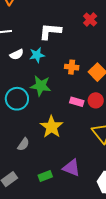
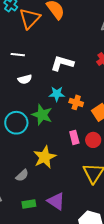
cyan star: (37, 55) -> (57, 94), moved
pink rectangle: (77, 102) -> (74, 137), turned 48
gray semicircle: (23, 144) -> (22, 175), moved

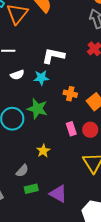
cyan star: (57, 94) -> (41, 78), moved
yellow star: (45, 157) -> (43, 151), size x0.6
green rectangle: (29, 204) -> (31, 189), moved

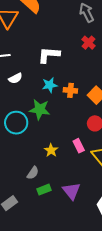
cyan star: (41, 78) -> (50, 85), moved
pink rectangle: (71, 129) -> (79, 146), moved
purple triangle: (58, 194) -> (71, 191), turned 30

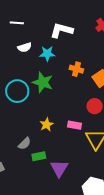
cyan star: (50, 85) -> (47, 54), moved
pink rectangle: (79, 146) -> (75, 125), turned -64
green rectangle: (44, 190) -> (39, 156), moved

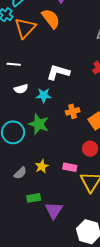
orange cross: (76, 69) -> (73, 111), turned -32
gray semicircle: (25, 144) -> (20, 173), moved

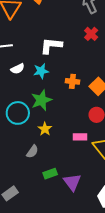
orange cross: (73, 111) -> (72, 81), turned 32
green star: (39, 124) -> (41, 100), turned -30
yellow star: (42, 166) -> (45, 129), moved

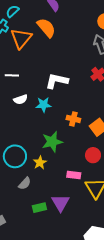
green star: (41, 100) -> (52, 142), moved
cyan circle: (18, 113) -> (15, 156), moved
purple triangle: (72, 182) -> (60, 203), moved

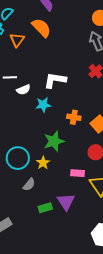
orange triangle: (21, 38) -> (17, 40), size x0.7
white semicircle: (21, 99) -> (23, 90), moved

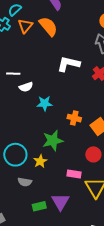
orange triangle: (17, 40) -> (25, 26), moved
white L-shape: (55, 80) -> (68, 64), moved
gray semicircle: (29, 185) -> (25, 182), turned 56

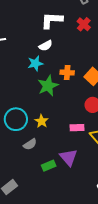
white semicircle: (26, 87) -> (46, 46), moved
green star: (53, 141) -> (48, 86), moved
gray semicircle: (25, 182) -> (30, 144), turned -32

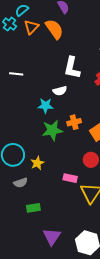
white L-shape: (52, 20) -> (72, 68), turned -95
orange cross: (67, 73) -> (74, 122), turned -32
purple triangle: (69, 157) -> (52, 237), moved

